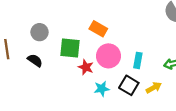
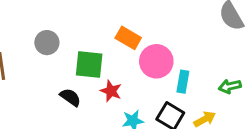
pink circle: (108, 56) -> (156, 61), moved
black semicircle: (35, 60) -> (70, 97), moved

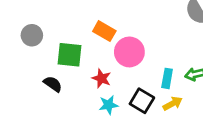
cyan rectangle: (183, 82) -> (167, 78), moved
red star: (111, 91) -> (102, 78), moved

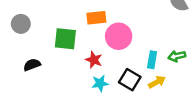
orange rectangle: (104, 31) -> (96, 18), turned -36
gray circle: (32, 35) -> (21, 24), moved
black semicircle: (53, 84) -> (32, 65), moved, turned -56

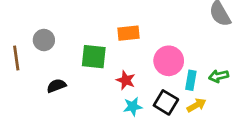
pink circle: (119, 36) -> (169, 61), moved

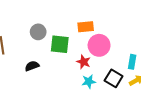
gray circle: (44, 40) -> (38, 32), moved
pink circle: (169, 61) -> (99, 45), moved

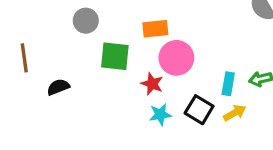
gray circle: (38, 32) -> (86, 21), moved
black semicircle: (32, 66) -> (58, 87), moved

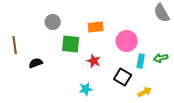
pink circle: (176, 58) -> (127, 41), moved
yellow arrow: (235, 113) -> (145, 92), moved
cyan star: (160, 115) -> (86, 89), moved

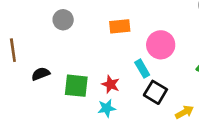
green square: (71, 44) -> (76, 86), moved
red star: (94, 61) -> (111, 84), moved
cyan rectangle: (141, 61) -> (142, 69), moved, turned -40

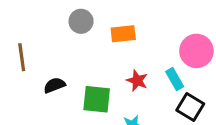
orange rectangle: (120, 26) -> (123, 34), moved
red star: (111, 84) -> (137, 81), moved

